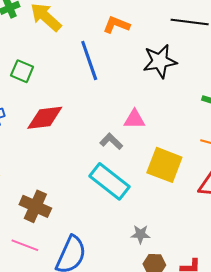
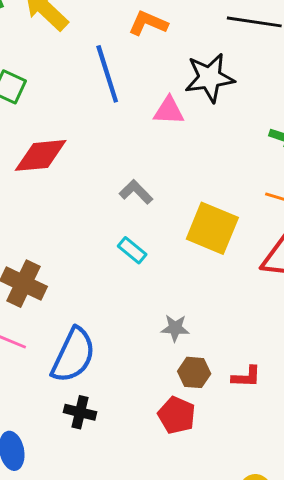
pink triangle: (134, 119) -> (169, 111), moved
cyan rectangle: (110, 181) -> (132, 250), size x0.5

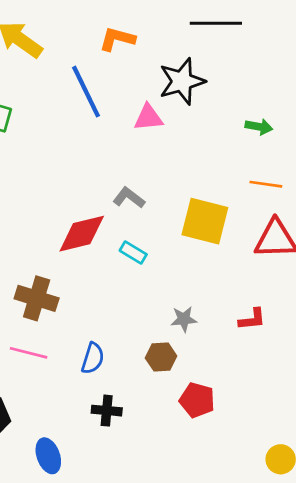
red diamond: (41, 155) -> (82, 234), moved
blue semicircle: (73, 355) -> (93, 358), size x0.6
brown hexagon: (194, 372) -> (161, 357), moved
red L-shape: (246, 377) -> (252, 319), moved

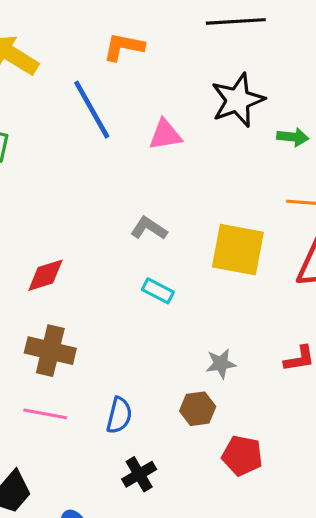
black star: (182, 81) -> (238, 100), moved
red diamond: (82, 234) -> (45, 275), moved, size x0.7
black cross: (107, 411) -> (139, 474), turned -32

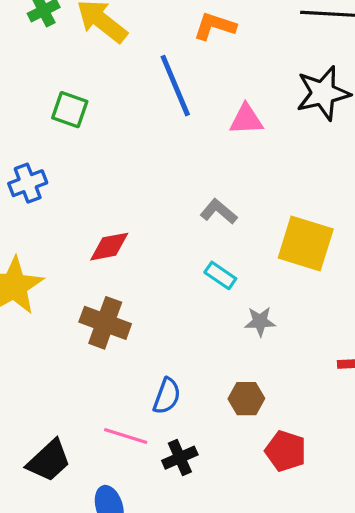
gray star: (221, 364) -> (260, 321), moved
pink line: (45, 414) -> (126, 436), moved

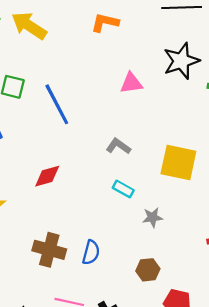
blue line: (175, 86) -> (57, 104), moved
brown cross: (105, 323) -> (49, 250), moved
blue semicircle: (167, 396) -> (91, 252), moved

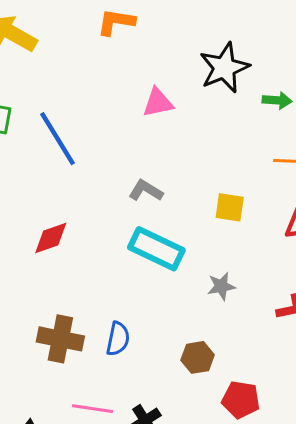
yellow square: (178, 163) -> (230, 207), size x0.6
cyan rectangle: (123, 189) -> (156, 249), size x1.8
gray star: (152, 217) -> (221, 286), moved

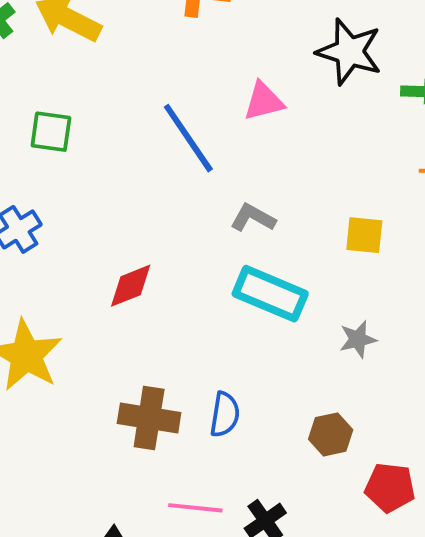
black star: (224, 68) -> (349, 52), turned -30
blue line: (58, 139) -> (188, 138), moved

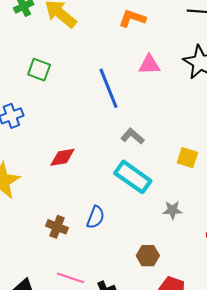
pink triangle: (264, 101) -> (149, 65), moved
blue semicircle: (225, 414) -> (96, 217), moved
brown cross: (149, 418) -> (57, 227), size x0.7

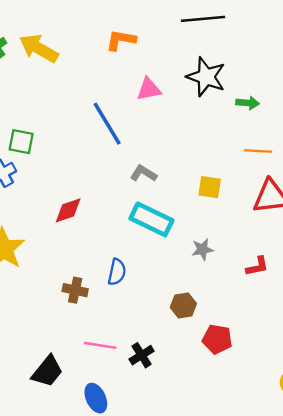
green square: (39, 70) -> (21, 142), moved

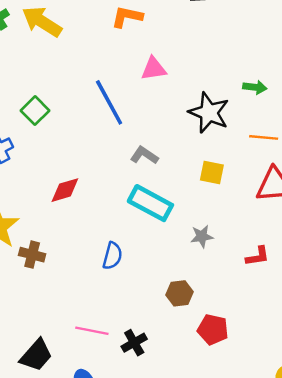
black star: (206, 77) -> (209, 113), moved
green square: (21, 142) -> (35, 111), moved, turned 32
brown cross: (75, 290) -> (32, 255), moved

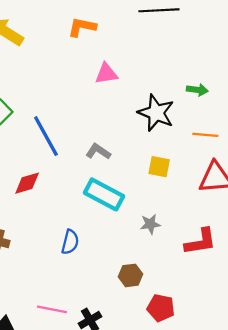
blue line: (109, 102) -> (46, 136), moved
red L-shape: (258, 256) -> (200, 242), size x1.5

